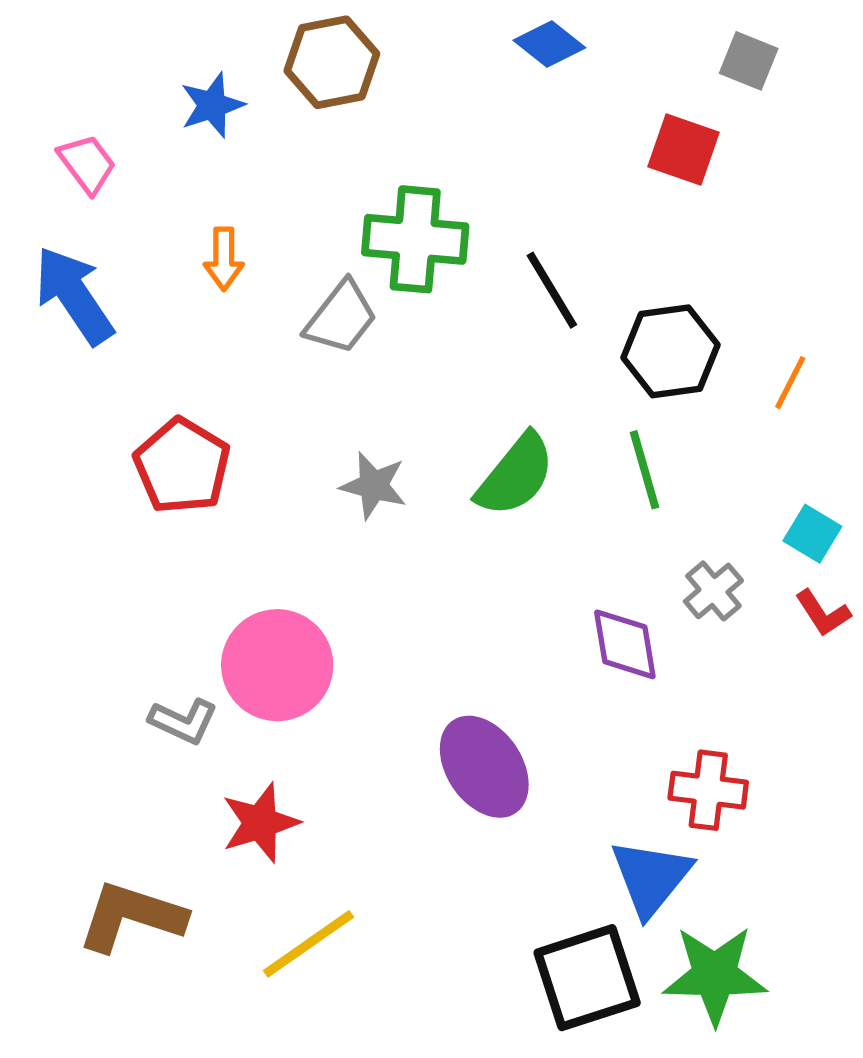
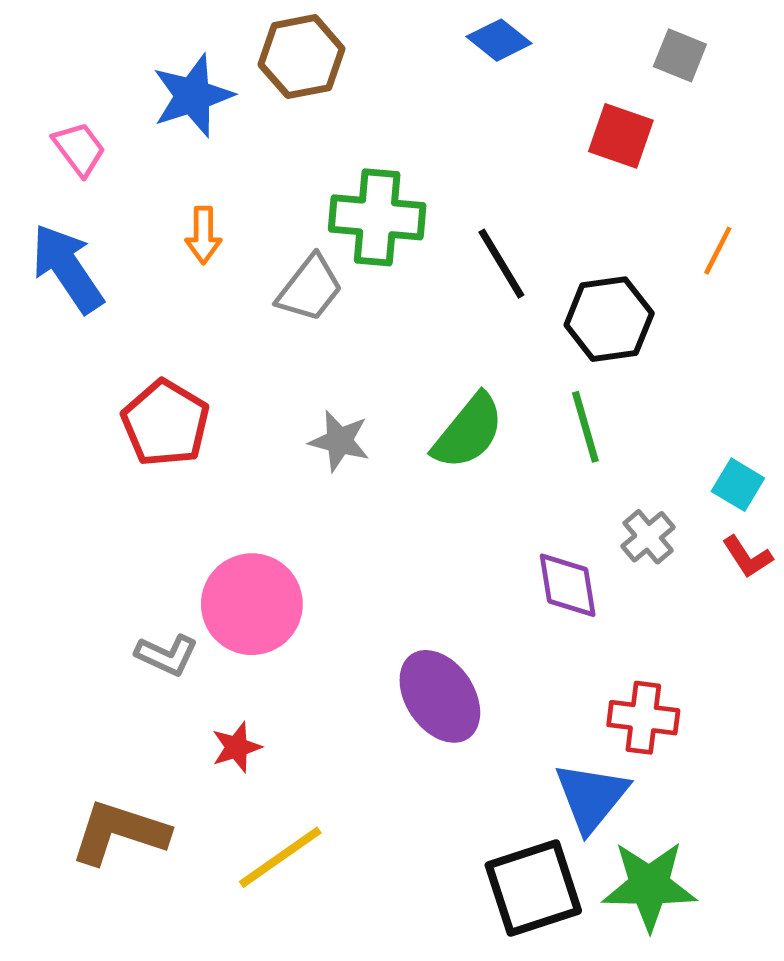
blue star: (212, 105) -> (193, 96), size x1.4
orange line: (790, 383) -> (718, 251), moved
red star: (260, 823) -> (236, 747), size x0.7

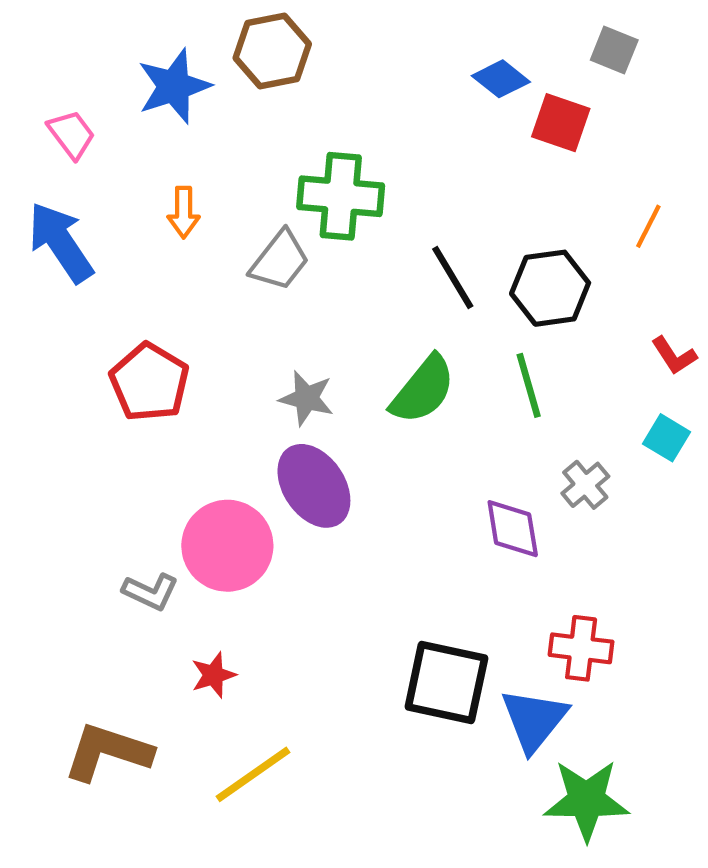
blue diamond: (499, 40) -> (501, 79), moved
black line: (501, 264) -> (453, 278), moved
red L-shape: (747, 557) -> (674, 356), moved
purple ellipse: (440, 696) -> (314, 486), moved
black square: (533, 888) -> (446, 682), moved, turned 30

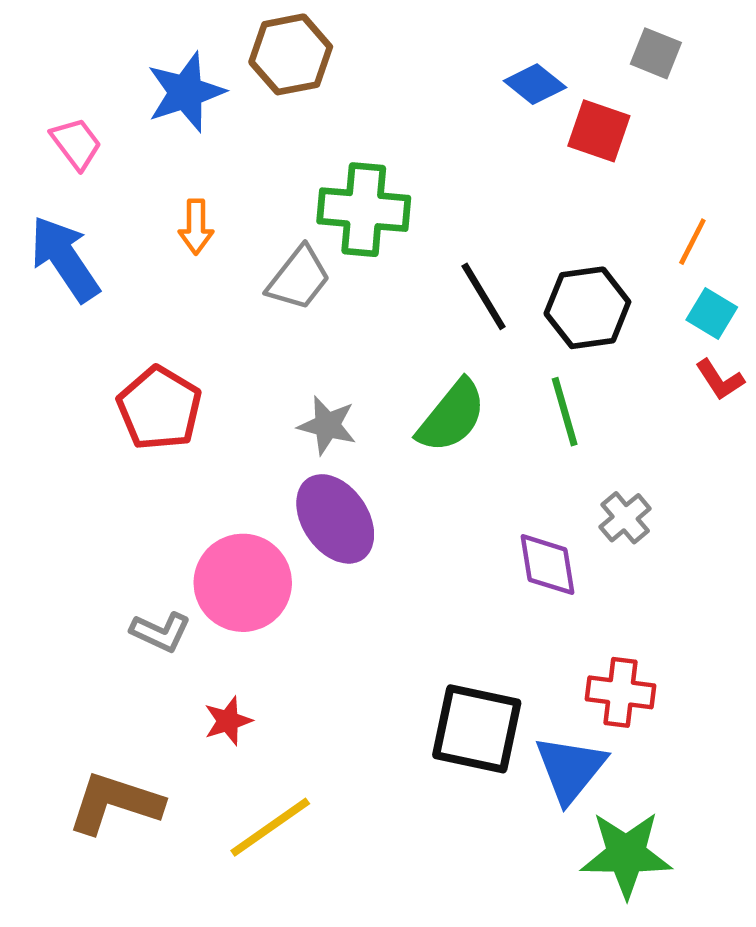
cyan square: (667, 438) -> (712, 314), moved

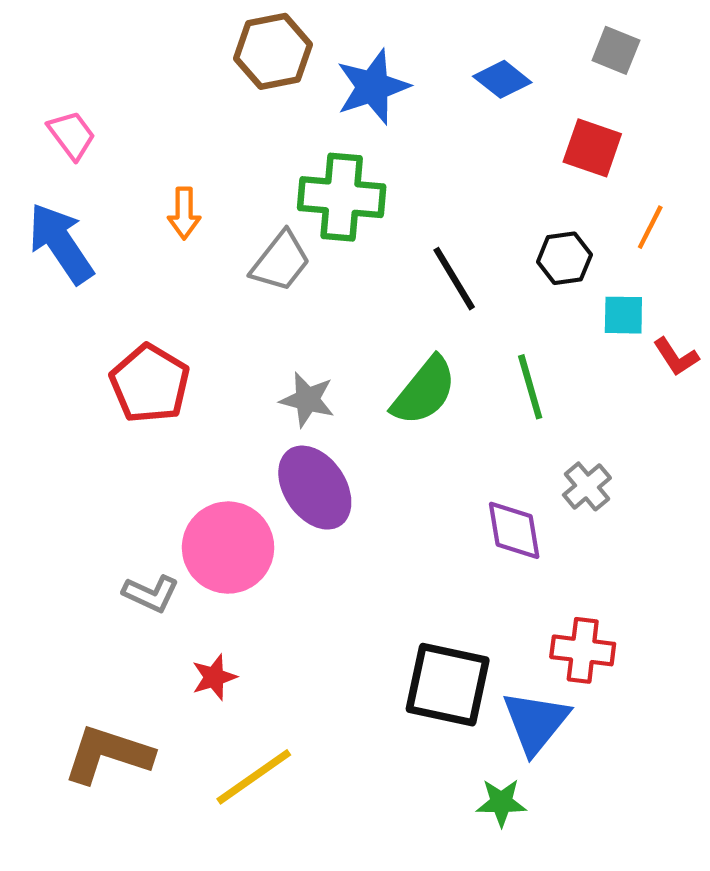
blue star: (186, 92) -> (373, 87), moved
red square: (599, 131) -> (592, 148), moved
black hexagon: (587, 308) -> (564, 258), moved, size x0.7
cyan square: (712, 314) -> (623, 315), moved, turned -30
green star: (626, 854) -> (501, 803), moved, size x0.6

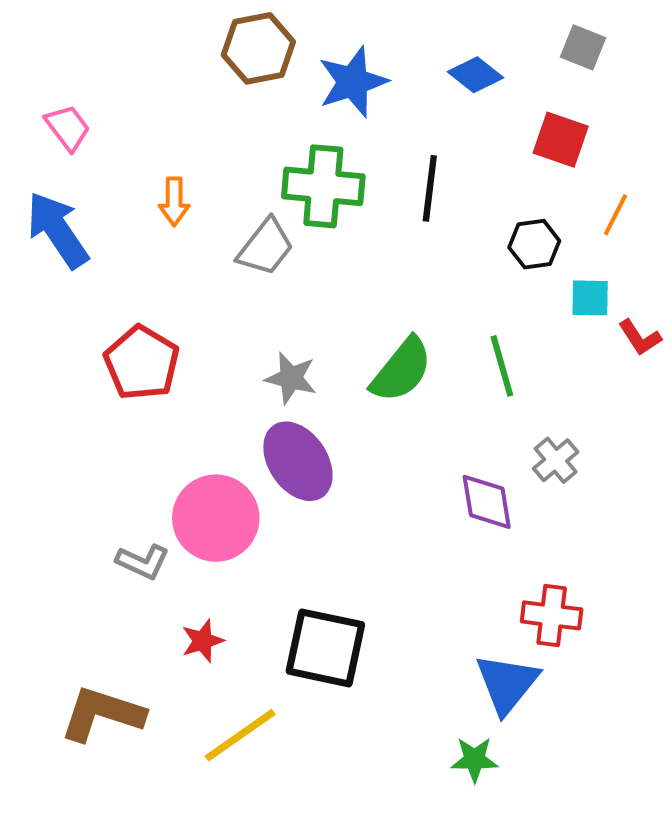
black line: (454, 279) -> (430, 188), moved, turned 38
black square: (448, 685) -> (325, 648), moved

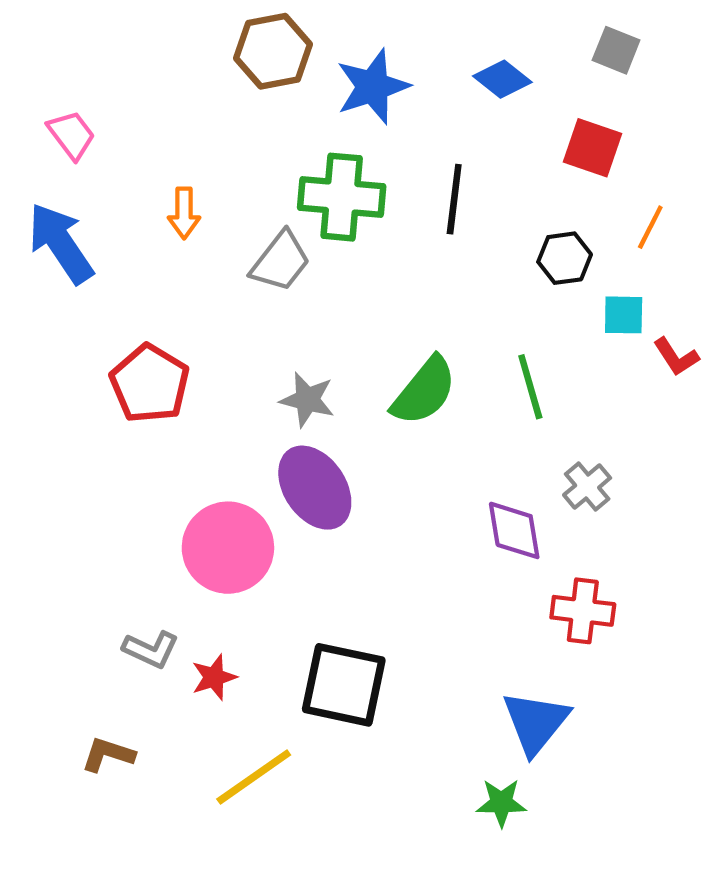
gray L-shape: (143, 562) -> (151, 649), moved
red cross: (552, 615) -> (583, 611), moved
brown L-shape: (102, 714) -> (108, 754), size x0.6

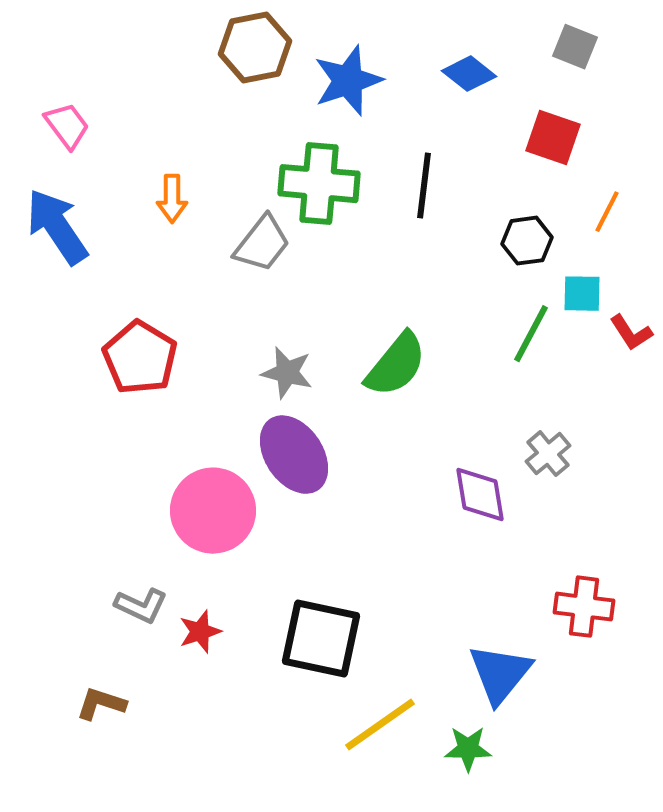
green line: (530, 387) -> (531, 334), moved, turned 44
red cross: (583, 611) -> (584, 607), moved
yellow line: (254, 777) -> (380, 725), moved

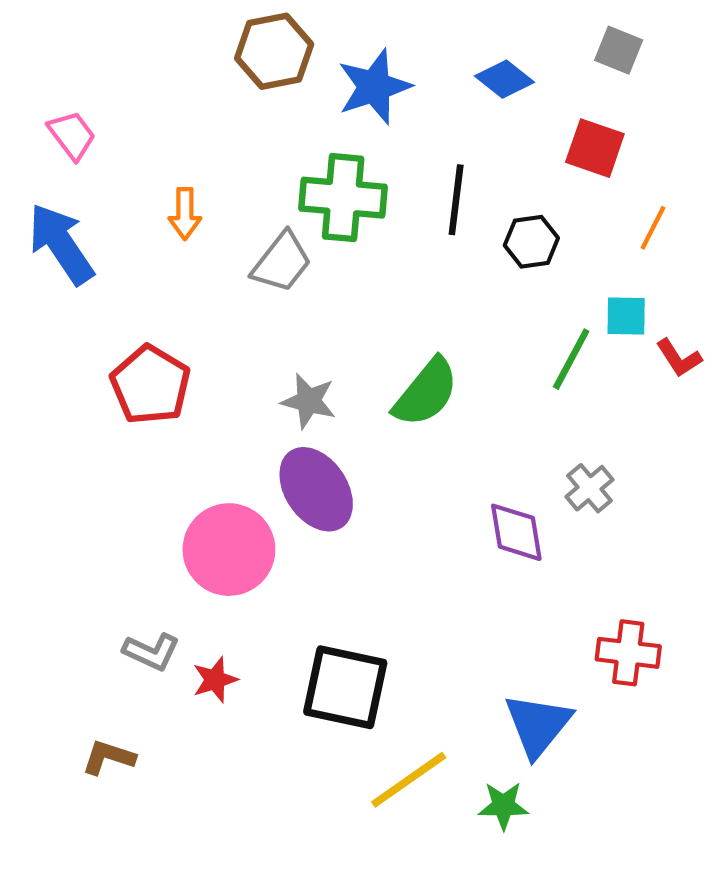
black hexagon: (527, 241) -> (531, 242), moved

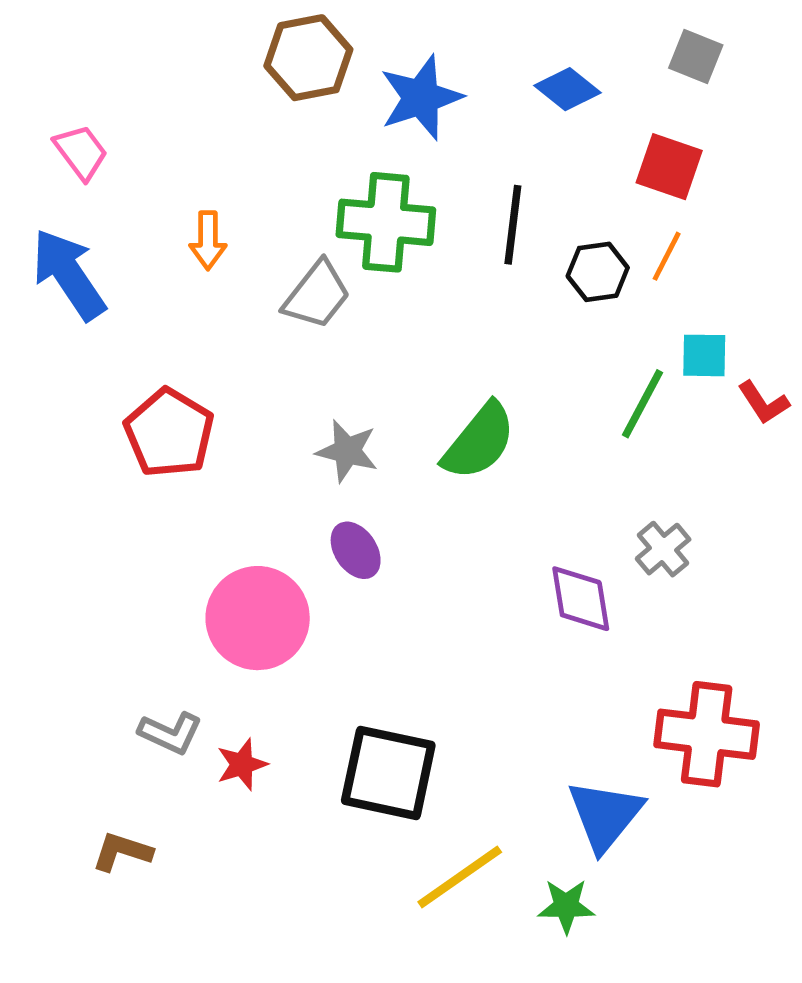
orange line: (653, 228) -> (667, 256), moved
purple ellipse: (316, 489) -> (356, 550), size x0.6
red cross: (628, 653) -> (707, 734), size x1.4

